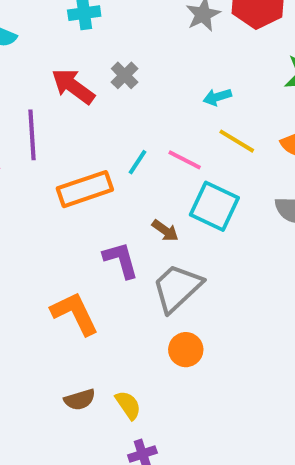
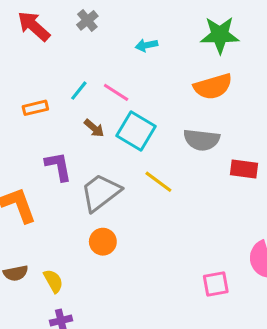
gray cross: (125, 75) -> (87, 20), moved
yellow line: (237, 141) -> (158, 182), moved
orange rectangle: (85, 189) -> (35, 108), size x0.6
brown arrow: (165, 231) -> (94, 128), moved

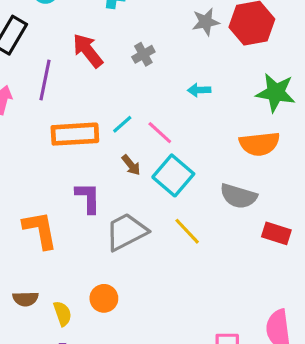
orange rectangle: (35, 108) -> (75, 134), size x1.8
orange circle: (103, 242) -> (104, 298), moved

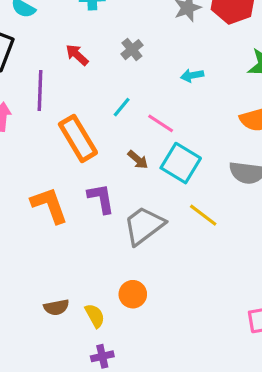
red arrow: (88, 51) -> (77, 55), size x0.7
cyan line: (122, 124) -> (122, 107), moved
orange rectangle: (75, 134) -> (78, 138), turned 72
orange L-shape: (40, 230) -> (49, 205), moved

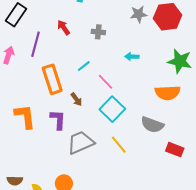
gray cross: (132, 50) -> (98, 32), turned 32
brown arrow: (138, 160) -> (76, 99), moved

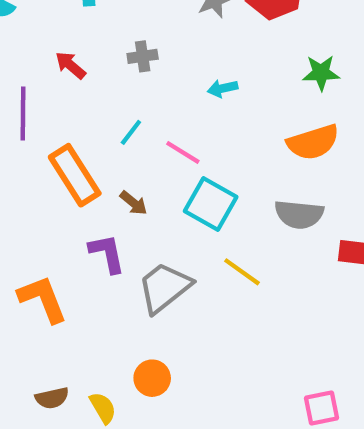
green star: (180, 61) -> (321, 73), size x0.7
orange L-shape: (25, 116) -> (43, 299), moved

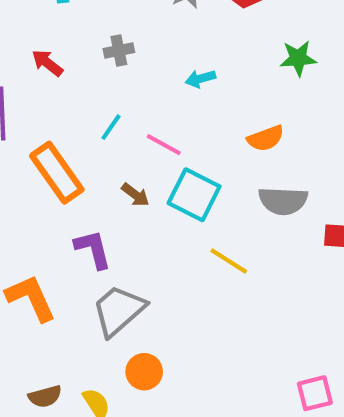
orange semicircle: (313, 142) -> (266, 138), moved, size x0.7
brown arrow: (133, 203) -> (135, 195), moved
gray trapezoid: (164, 287) -> (119, 310), moved

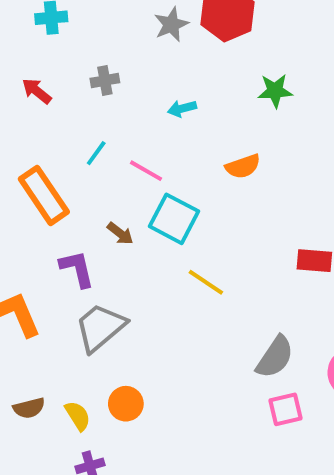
brown arrow: (135, 195) -> (120, 234), moved
gray semicircle: (283, 201) -> (275, 357), moved, turned -60
orange circle: (144, 372) -> (126, 404), moved

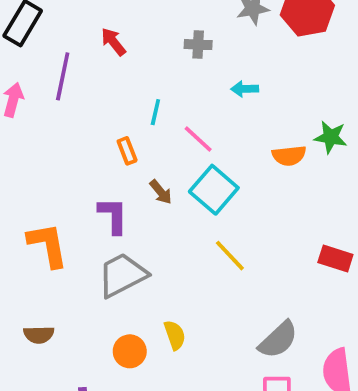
gray cross: (105, 80) -> (198, 45), moved
green star: (275, 91) -> (331, 137), moved
cyan line: (96, 153) -> (155, 112), turned -36
orange rectangle: (44, 195) -> (127, 151), moved, size x0.5
yellow semicircle: (78, 416) -> (175, 335), moved

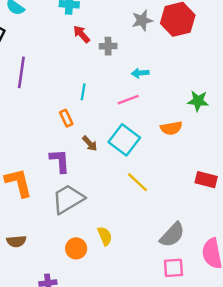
red arrow: (113, 42) -> (82, 34), moved
pink line: (198, 139) -> (128, 100), moved, turned -60
orange semicircle: (289, 156) -> (171, 128), moved

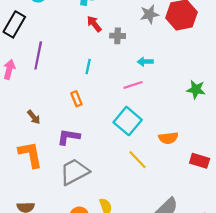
cyan line: (83, 92) -> (88, 67), moved
orange semicircle: (171, 128) -> (168, 138), moved
brown arrow: (90, 144) -> (34, 117), moved
purple L-shape: (60, 161) -> (69, 137), turned -80

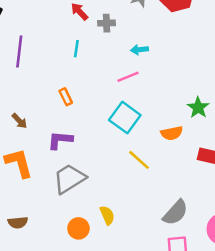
cyan line: (88, 67) -> (76, 49), moved
green star: (196, 89) -> (198, 108), moved, turned 30

